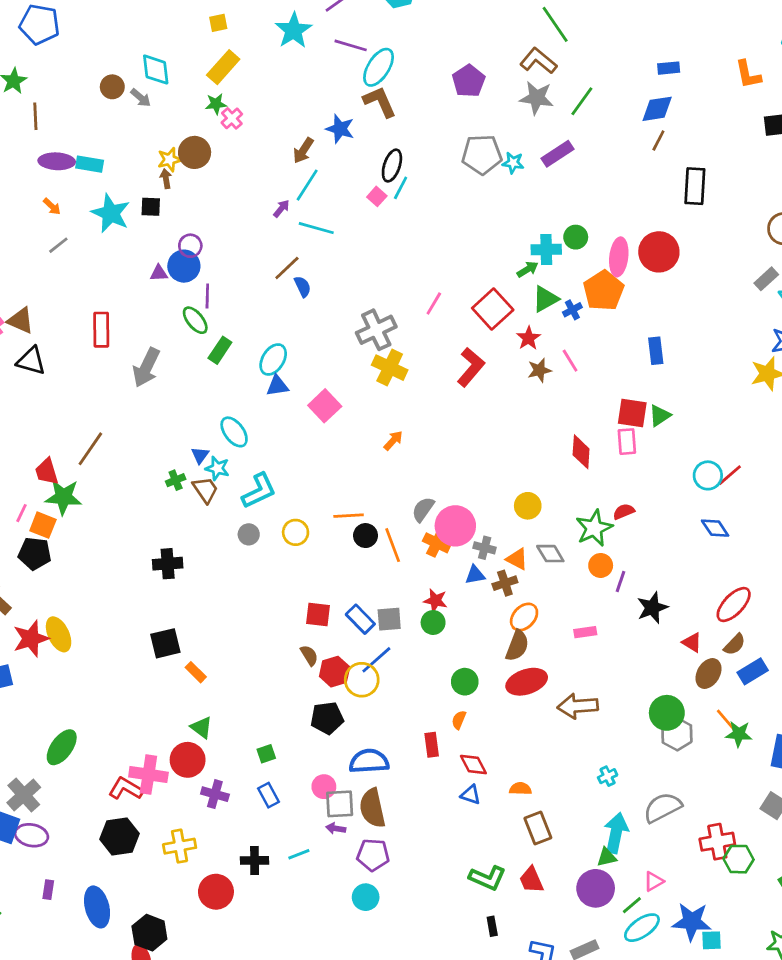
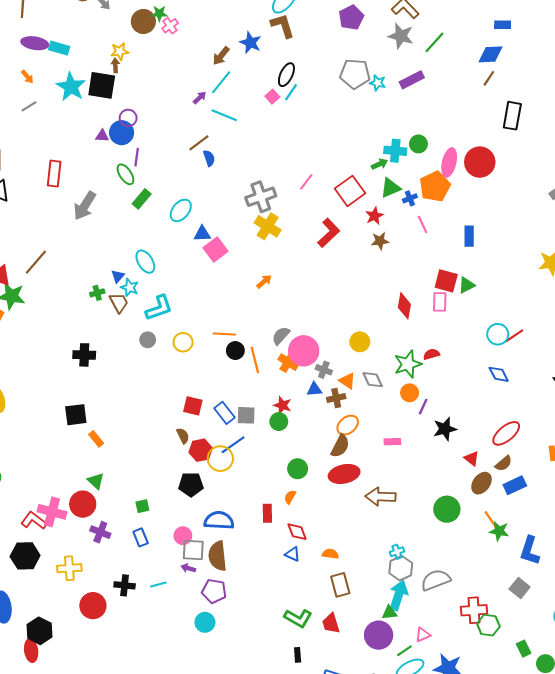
brown circle: (195, 152) -> (143, 21), moved
black square: (151, 207) -> (102, 85), size x1.8
pink line: (570, 361) -> (423, 225), moved
blue triangle: (277, 386) -> (202, 234), moved
gray hexagon: (677, 734) -> (401, 568), moved

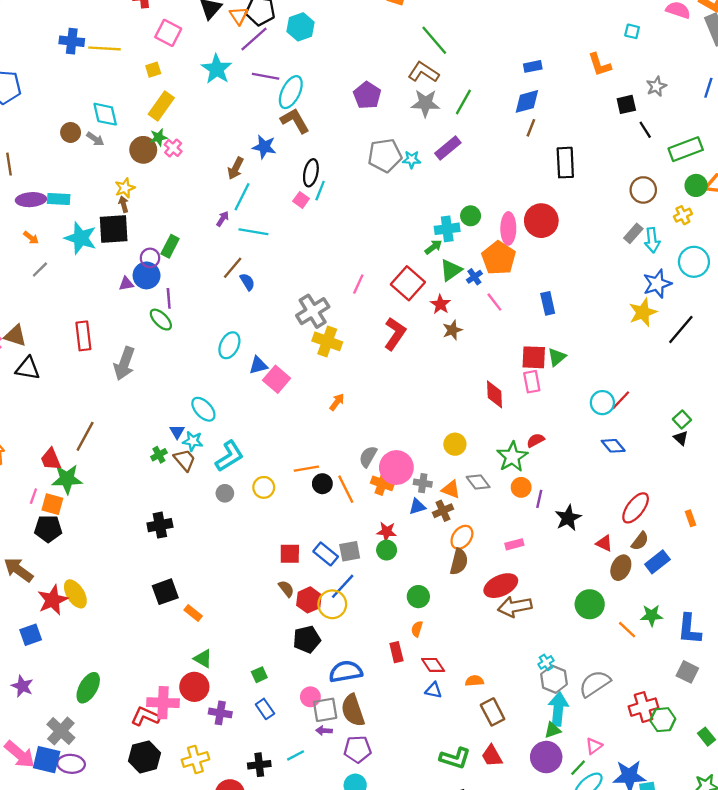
green rectangle: (142, 199) -> (170, 246), moved
red ellipse: (344, 474) -> (501, 586), moved
orange line: (490, 519) -> (627, 630), moved

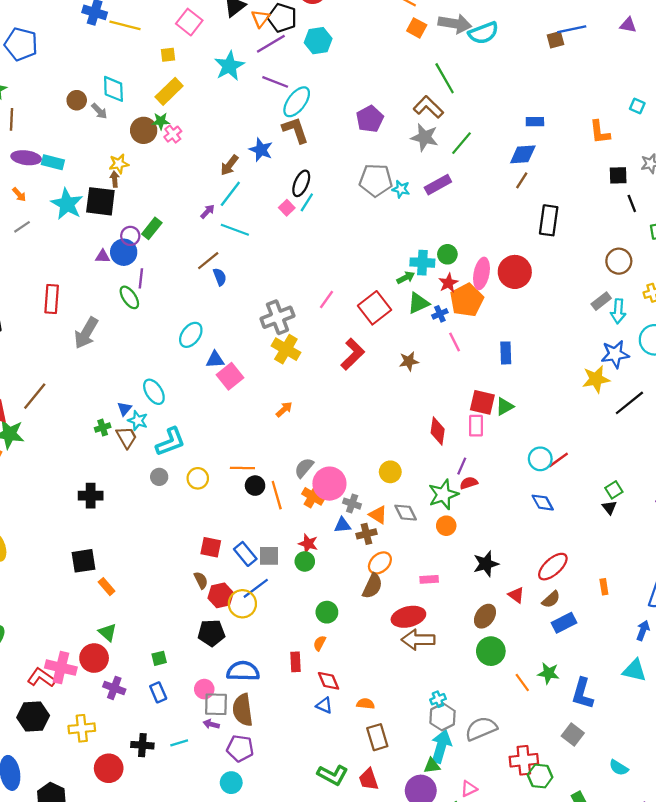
red star: (440, 304) -> (448, 283), moved
purple line: (539, 499) -> (462, 466), moved
brown ellipse: (621, 568) -> (485, 616), moved

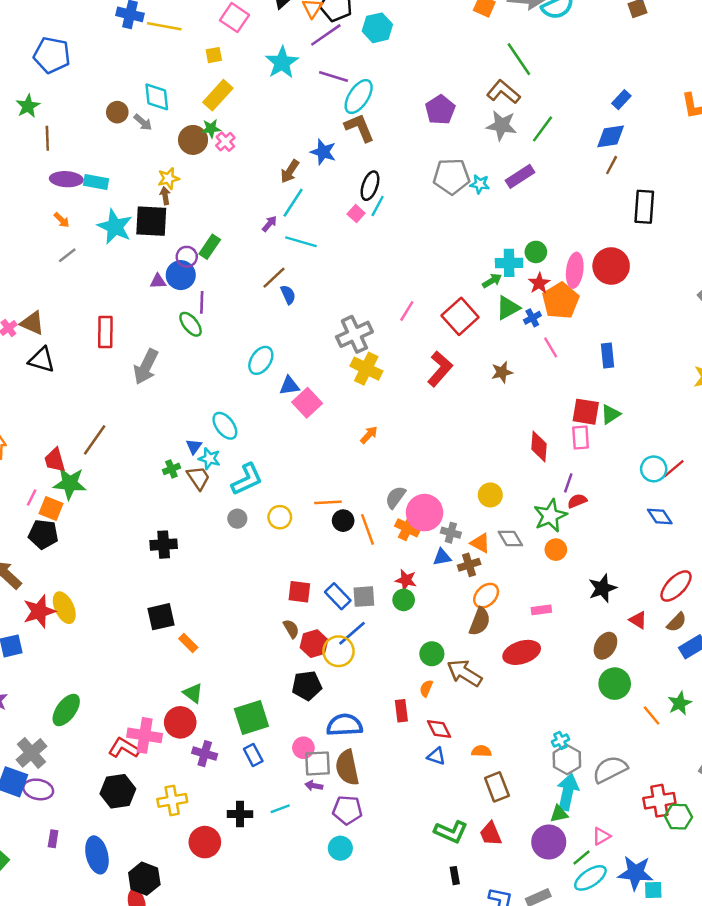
blue rectangle: (535, 122) -> (621, 100), turned -42
brown arrow: (418, 640) -> (464, 673), moved, turned 36
green square: (159, 658) -> (251, 718), size x2.0
green star: (549, 673) -> (680, 703), turned -30

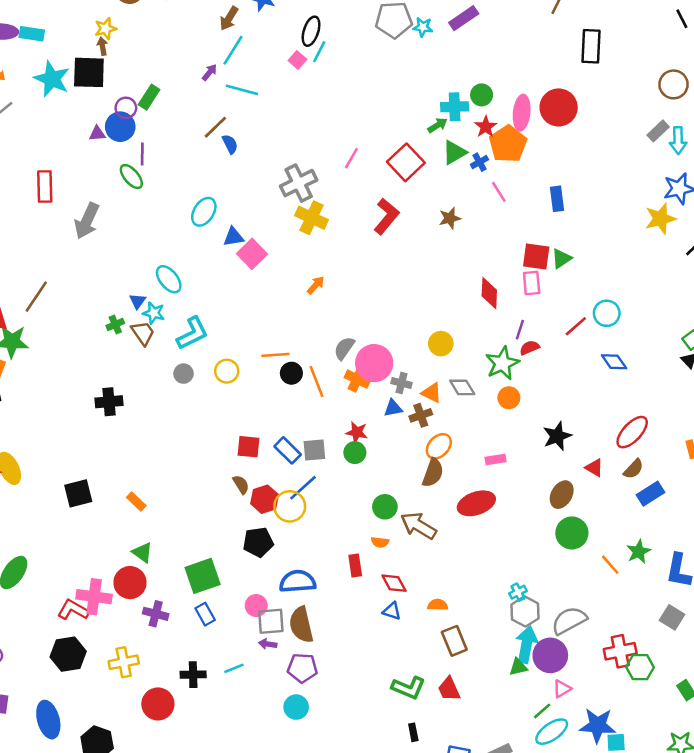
red line: (674, 469) -> (576, 326), moved
black square: (161, 617) -> (78, 493), moved
orange semicircle: (426, 688) -> (380, 542), turned -105
purple circle: (549, 842) -> (550, 655), moved

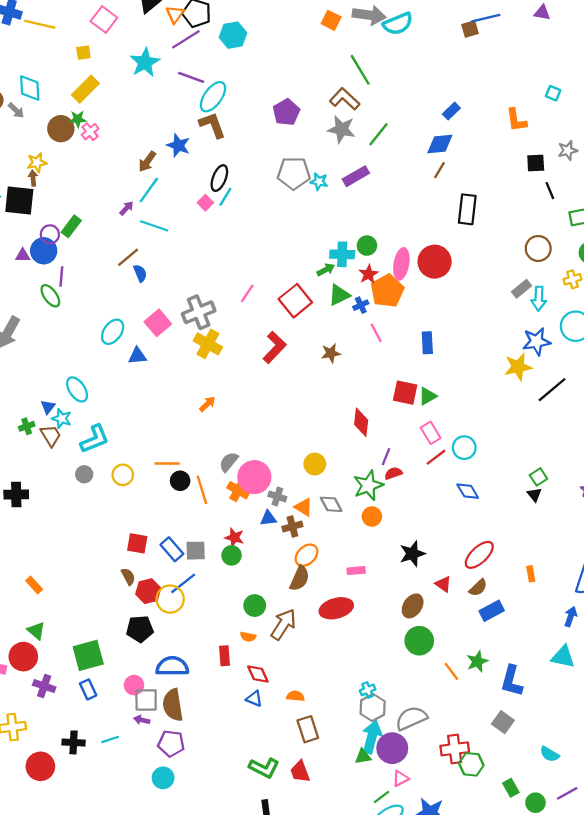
pink square: (252, 254) -> (158, 323), moved
pink rectangle: (532, 283) -> (431, 433), moved, turned -30
brown arrow: (419, 526) -> (283, 624), turned 88

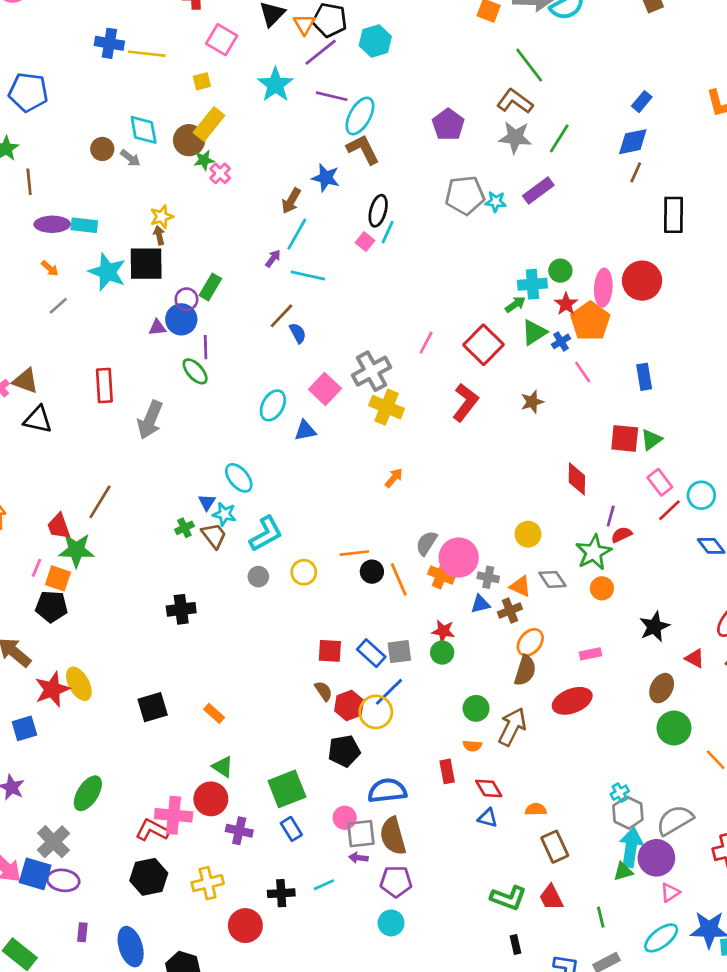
brown circle: (61, 129) -> (189, 140), moved
green line: (382, 797) -> (601, 917), moved, turned -60

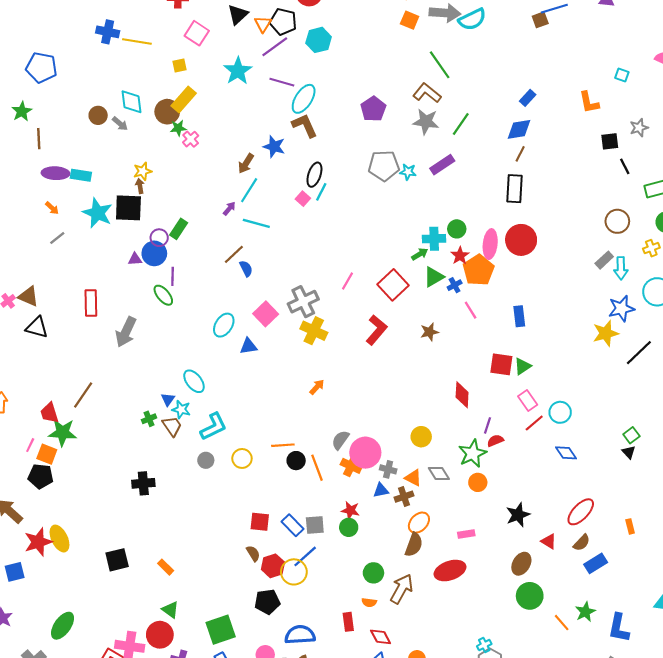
black rectangle: (674, 215) -> (515, 189), moved

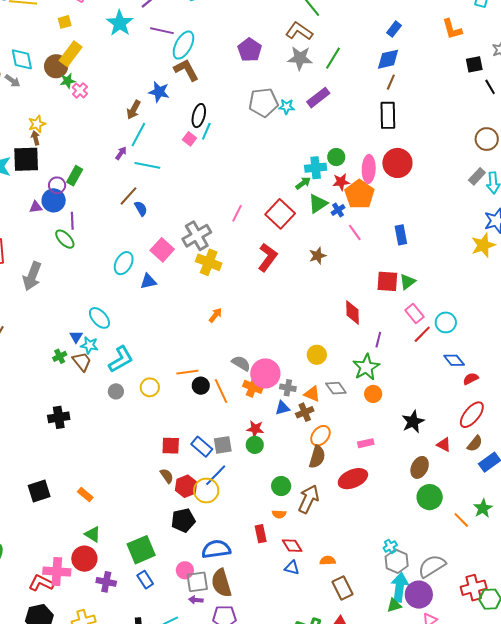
red star: (460, 256) -> (341, 182), turned 30
gray semicircle: (340, 440) -> (241, 363), turned 90
red semicircle: (495, 441) -> (471, 379), moved

